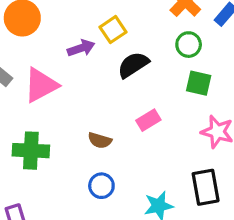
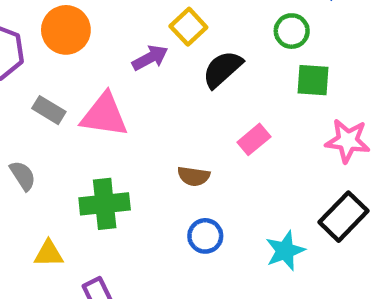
pink triangle: (41, 85) -> (104, 115), turned 45
black rectangle: (206, 187) -> (343, 217), turned 63

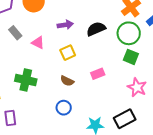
yellow square: (188, 27) -> (68, 53), moved
green circle: (292, 31) -> (129, 33), size x1.5
black semicircle: (222, 69) -> (96, 29), moved
pink triangle: (104, 115) -> (38, 43), size x0.6

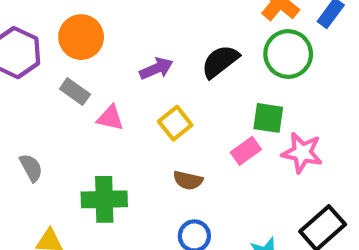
gray rectangle: (15, 33) -> (75, 92), moved
green square: (131, 57) -> (268, 118), moved
pink star: (137, 87) -> (302, 153), moved

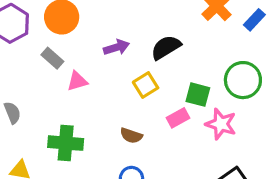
green circle: (288, 54) -> (243, 80), moved
pink triangle: (110, 118) -> (77, 81), turned -35
yellow square: (175, 123) -> (146, 85), moved

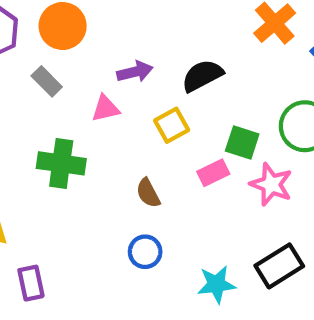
pink triangle: (77, 81) -> (105, 108), moved
brown semicircle: (131, 136) -> (148, 193), turned 40
green cross: (66, 143) -> (61, 163), moved

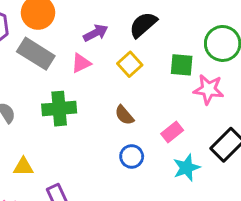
gray rectangle: (47, 81) -> (36, 54), size x1.6
pink rectangle: (213, 173) -> (172, 132), moved

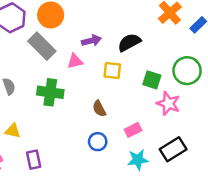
yellow square: (130, 64) -> (112, 70), turned 36

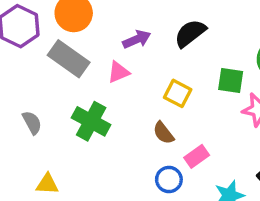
yellow square: (112, 70) -> (178, 93), moved, turned 30
green cross: (50, 92) -> (91, 121), turned 30
pink rectangle: (133, 130) -> (197, 156), moved

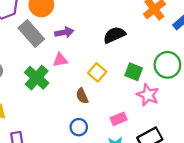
purple arrow: (137, 39) -> (64, 32), moved
pink triangle: (118, 72) -> (60, 60), moved
pink rectangle: (197, 156) -> (119, 119), moved

